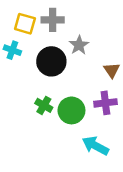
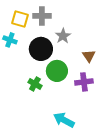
green circle: (71, 110) -> (57, 71), moved
cyan arrow: (95, 146) -> (64, 120), moved

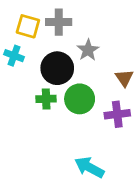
green cross: (35, 84) -> (46, 99), moved, turned -32

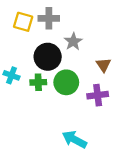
cyan cross: (14, 56) -> (12, 75), moved

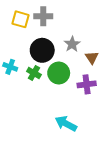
gray star: (73, 42) -> (72, 44), moved
green cross: (38, 82) -> (34, 73), turned 32

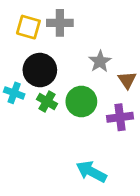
black circle: (42, 50) -> (40, 70), moved

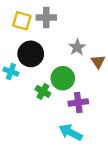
green cross: (47, 101) -> (43, 91), moved
purple cross: (120, 117) -> (78, 102), moved

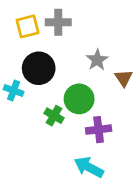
yellow square: (22, 21) -> (28, 26), turned -30

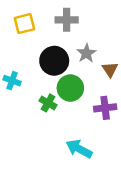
gray cross: (58, 22) -> (67, 20), moved
black circle: (39, 68) -> (54, 61), moved
purple cross: (99, 130) -> (105, 108), moved

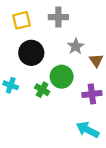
black circle: (54, 61) -> (31, 53), moved
cyan cross: (12, 81) -> (11, 85), moved
cyan arrow: (79, 149) -> (88, 130), moved

